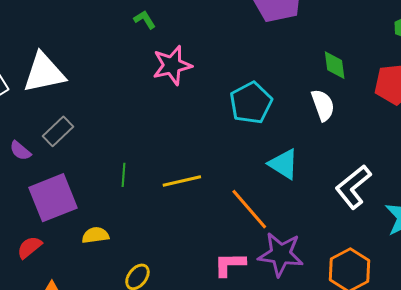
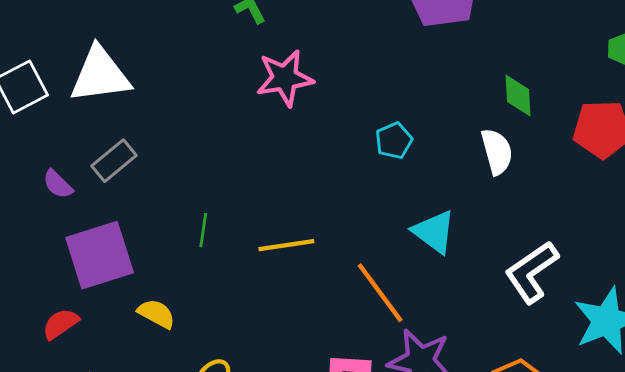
cyan pentagon: (251, 103) -> (394, 141), size x0.6
yellow semicircle: (95, 235) -> (156, 314), turned 32

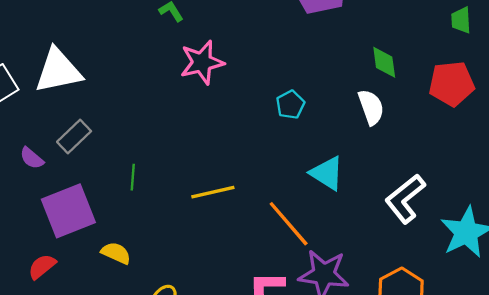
green line: (203, 230) -> (133, 177), moved

